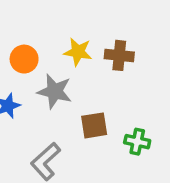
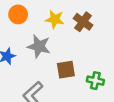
brown cross: (119, 55) -> (83, 22), turned 30
orange circle: (24, 59) -> (18, 14), moved

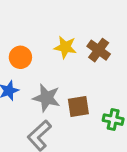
orange circle: (18, 14) -> (20, 57), moved
gray star: (39, 46) -> (46, 98), moved

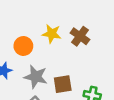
orange circle: (20, 57) -> (23, 46), moved

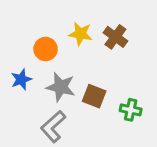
brown square: (63, 84) -> (94, 96), turned 30

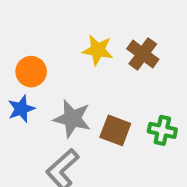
orange circle: (46, 49) -> (31, 72), moved
green cross: (131, 110) -> (162, 130), moved

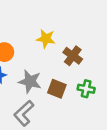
brown cross: (143, 54) -> (73, 56), moved

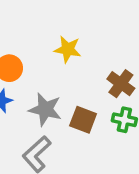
brown cross: (73, 56) -> (121, 84), moved

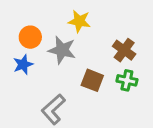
gray star: (45, 109) -> (62, 50), moved

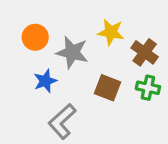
yellow star: (79, 21) -> (111, 32), moved
blue star: (23, 64) -> (45, 81), moved

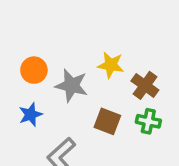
blue star: (45, 81) -> (31, 114), moved

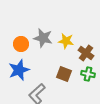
gray star: (71, 85) -> (43, 38), moved
blue star: (31, 114) -> (19, 70), size x1.5

